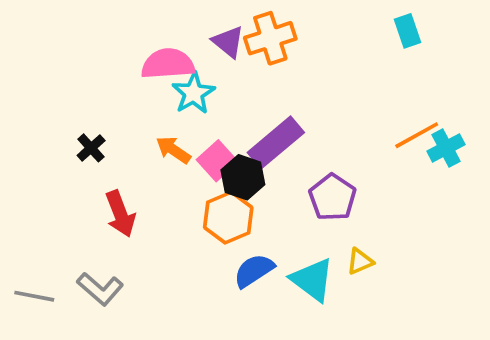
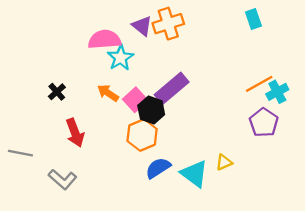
purple pentagon: (333, 197) -> (264, 123), moved
gray line: (34, 296) -> (20, 153), moved

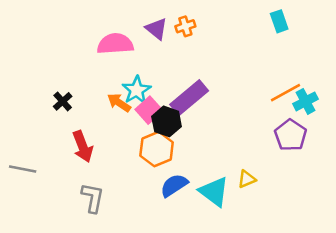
orange cross: (168, 24) -> (185, 26), size x0.6
cyan star: (120, 58) -> (136, 90), moved
gray L-shape: (63, 179) -> (93, 198), moved, turned -120

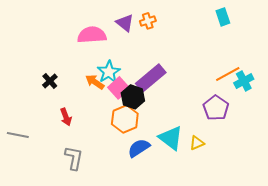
purple pentagon: (291, 135) -> (216, 108), moved
red arrow: (83, 147) -> (66, 117), size x0.7
cyan triangle: (214, 192) -> (171, 138), moved

